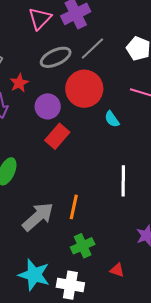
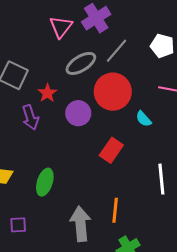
red rectangle: (57, 136) -> (111, 150), moved
gray arrow: (38, 217) -> (81, 224), turned -48

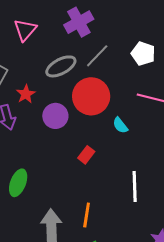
pink triangle: (61, 27) -> (25, 30), moved
red rectangle: (111, 150) -> (86, 155), size x0.7

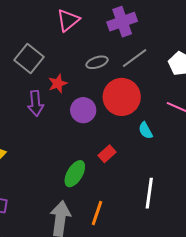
gray ellipse: (61, 66) -> (97, 62), size x0.7
green ellipse: (18, 183) -> (75, 174), moved

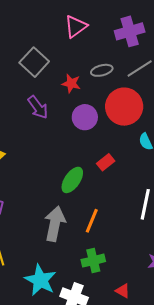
red star: (58, 84) -> (71, 83), moved, turned 30
purple arrow: (36, 103) -> (38, 107), turned -35

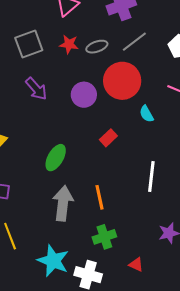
gray square: (34, 62) -> (29, 44), turned 32
red star: (71, 83) -> (69, 44), moved
green ellipse: (72, 180) -> (56, 158), moved
orange line: (92, 221) -> (100, 197), turned -30

